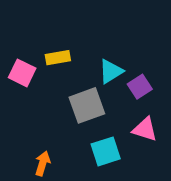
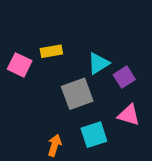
orange arrow: (43, 163) -> (54, 145), moved

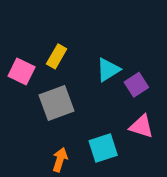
yellow rectangle: (51, 51) -> (57, 56), turned -50
gray square: (77, 94) -> (57, 103), moved

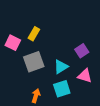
cyan triangle: (108, 70) -> (61, 67), moved

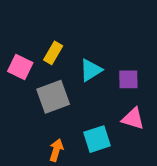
purple square: (82, 51) -> (128, 79), turned 32
cyan triangle: (61, 67) -> (91, 70), moved

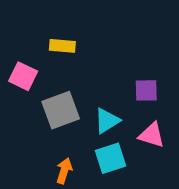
yellow rectangle: (53, 53) -> (62, 46), moved, turned 65
cyan triangle: (91, 70) -> (107, 121), moved

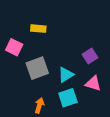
purple square: (146, 90) -> (90, 56), turned -32

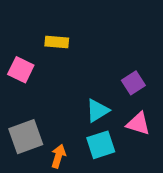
gray square: (37, 68) -> (26, 137), moved

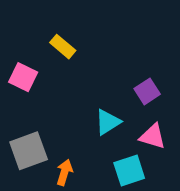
yellow rectangle: (57, 42) -> (63, 47), turned 35
cyan square: (101, 145) -> (129, 171), moved

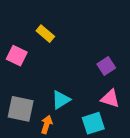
cyan triangle: (108, 122) -> (61, 100), moved
gray square: (29, 151) -> (21, 109), turned 32

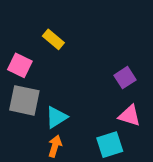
cyan triangle: (61, 100) -> (56, 117), moved
gray square: (21, 109) -> (24, 100), moved

